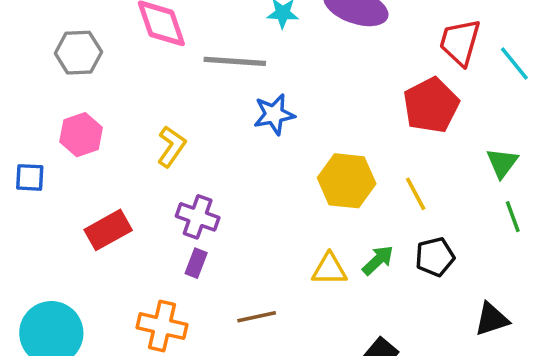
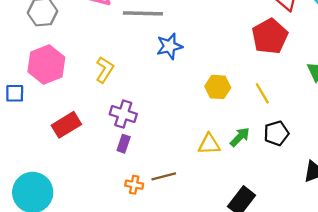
pink hexagon: (81, 135) -> (46, 64), size x1.4
yellow hexagon: (347, 181) -> (218, 87), size x0.7
orange cross: (162, 326) -> (134, 185), moved, size x0.6

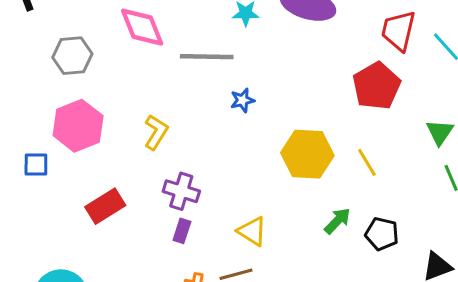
blue star: (169, 46) -> (242, 100), size x0.7
yellow hexagon: (218, 87) -> (307, 154), size x1.5
black pentagon: (276, 133) -> (382, 234), moved, turned 30
yellow triangle: (209, 144) -> (252, 231), moved, turned 35

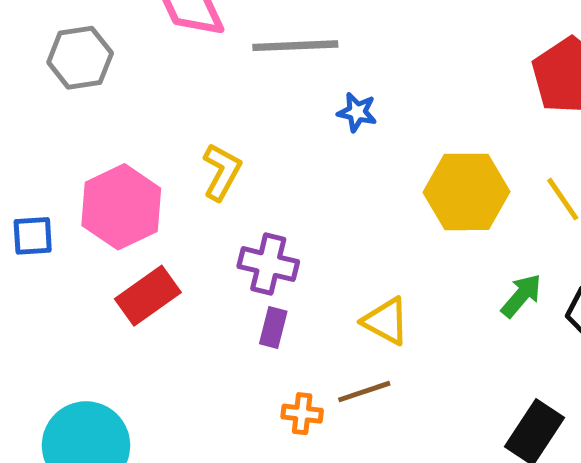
blue star: (242, 100) -> (357, 112), turned 30
pink hexagon: (78, 126) -> (121, 207), moved

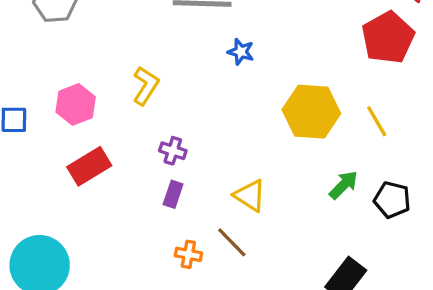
pink hexagon: (121, 207) -> (76, 104), size x0.7
purple cross: (268, 264) -> (173, 151), size x0.7
brown line: (364, 392) -> (232, 242), turned 60

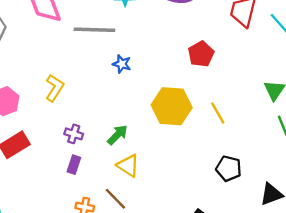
red pentagon: (388, 38) -> (201, 54), moved, size x0.7
green arrow: (344, 185) -> (117, 135), moved

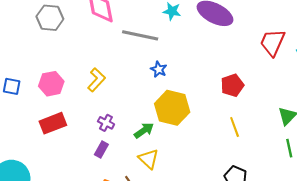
red pentagon: (201, 54) -> (232, 85), moved
yellow hexagon: (172, 106) -> (172, 108), moved

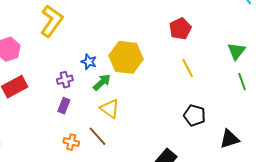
blue star: (159, 69) -> (89, 62), moved
yellow L-shape: (96, 80) -> (52, 21), moved, size x1.4
purple cross: (106, 123) -> (65, 80), turned -35

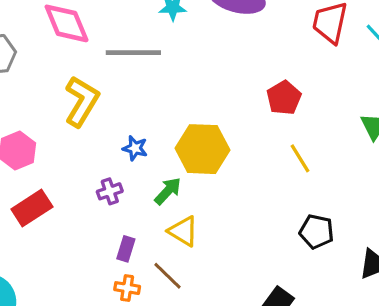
blue star: (89, 62) -> (135, 148), moved
purple rectangle: (64, 106) -> (126, 249), moved

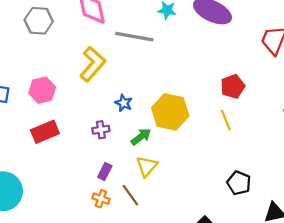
yellow line: (300, 158) -> (226, 120), moved
yellow triangle: (183, 231) -> (147, 166), turned 30

